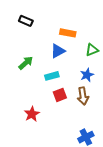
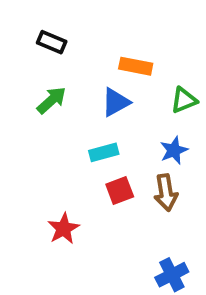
green arrow: (26, 63) -> (52, 100), moved

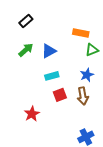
black rectangle: (52, 42) -> (26, 21), turned -64
orange rectangle: (136, 66) -> (81, 33), moved
blue triangle: (116, 102) -> (49, 51), moved

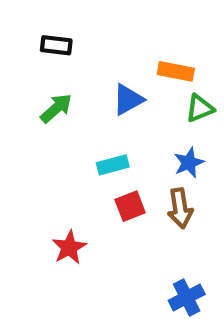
black rectangle: (26, 21) -> (56, 45), turned 48
blue triangle: (49, 51) -> (128, 100), moved

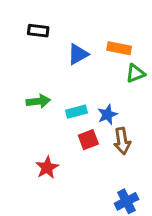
blue triangle: (128, 100) -> (78, 54), moved
green arrow: (56, 108) -> (38, 101), moved, turned 35
blue star: (189, 163) -> (107, 115), moved

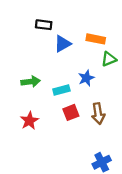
black rectangle: (38, 31) -> (44, 25), moved
blue star: (107, 115) -> (86, 78), moved
red star: (47, 168) -> (29, 121), moved

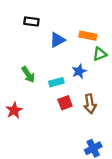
black rectangle: (44, 25) -> (31, 21), moved
green arrow: (31, 82) -> (28, 75), turned 63
red star: (29, 121) -> (14, 110), moved

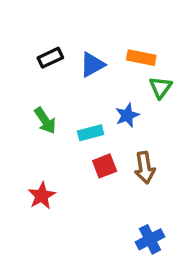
black rectangle: (31, 21) -> (50, 58), moved, turned -32
green triangle: (100, 54) -> (160, 87), turned -32
red star: (14, 110) -> (42, 196), moved

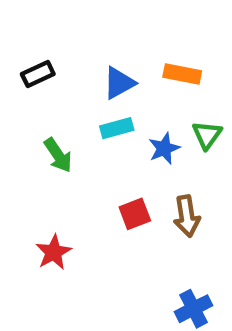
black rectangle: (50, 58) -> (38, 74), moved
green triangle: (160, 87) -> (207, 135), moved
cyan rectangle: (91, 133) -> (117, 128), moved

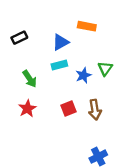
orange rectangle: (182, 74) -> (87, 26), moved
red star: (54, 252) -> (27, 109), moved

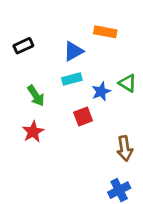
green triangle: (105, 68) -> (128, 83), turned -35
red square: (69, 109) -> (83, 116), moved
brown arrow: (95, 110) -> (125, 148), moved

